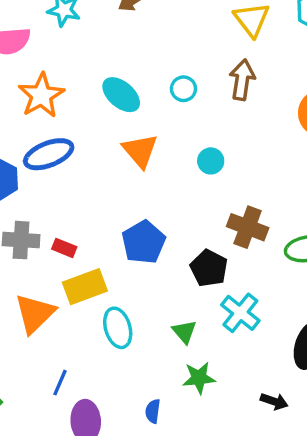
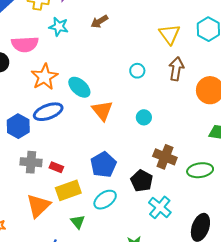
brown arrow: (242, 80) -> (176, 69), moved
cyan circle: (183, 89) -> (137, 71), moved
cyan ellipse: (121, 95) -> (79, 87), moved
cyan ellipse: (118, 328) -> (105, 200), moved, turned 70
green triangle: (184, 332) -> (78, 222), moved

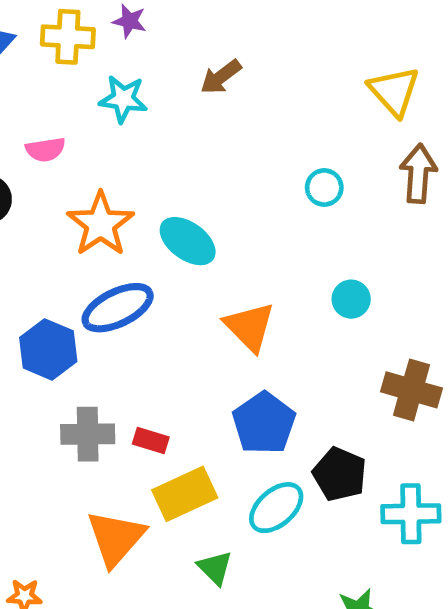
pink semicircle: (25, 44) -> (45, 150), size x0.6
orange triangle: (102, 111) -> (250, 327), moved
black pentagon: (142, 181) -> (340, 474), moved
cyan cross: (160, 207) -> (411, 514), turned -35

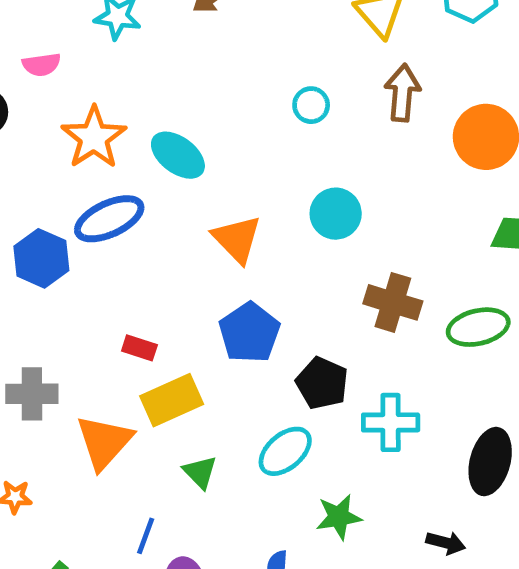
cyan circle: (351, 299) -> (336, 214), size x1.4
gray cross: (88, 434) -> (32, 394), moved
cyan ellipse: (276, 508) -> (285, 451), moved

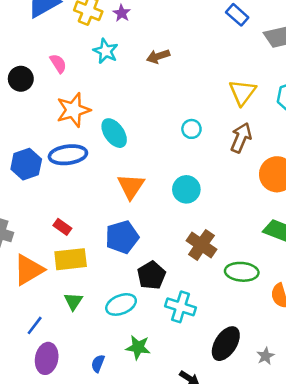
pink semicircle: (41, 65) -> (58, 64), turned -132

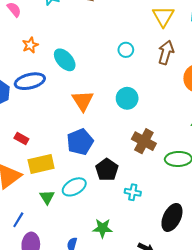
orange star: (73, 110) -> (30, 45), size x0.6
red rectangle: (62, 227) -> (21, 139), moved
cyan ellipse: (121, 304) -> (74, 187), moved
cyan cross: (181, 307) -> (133, 192), size x0.7

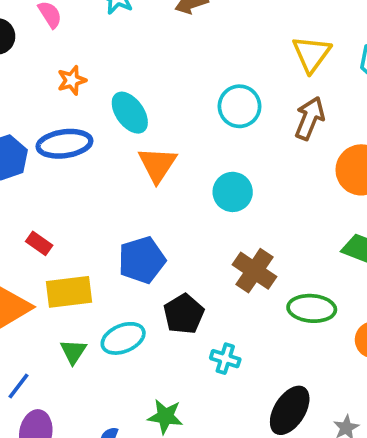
cyan circle: (126, 50) -> (239, 106), size x1.5
orange triangle: (83, 101) -> (157, 165), moved

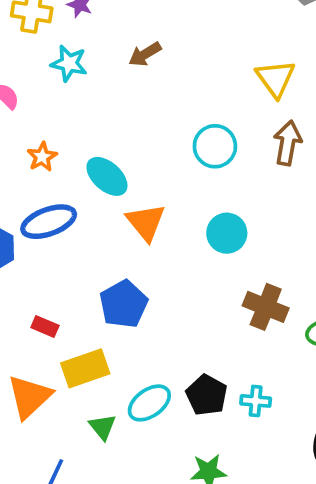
blue pentagon: (142, 260) -> (124, 304), moved
black pentagon: (184, 314) -> (207, 395), moved

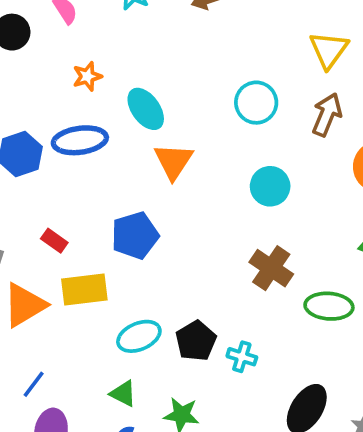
cyan circle: (227, 233) -> (270, 186), moved
green triangle: (103, 427) -> (123, 393), moved, turned -36

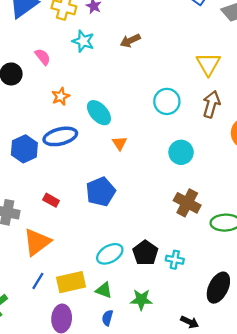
orange triangle: (173, 161) -> (120, 143), size x0.6
yellow rectangle: (84, 289) -> (71, 282), moved
blue line: (34, 384) -> (38, 281), moved

